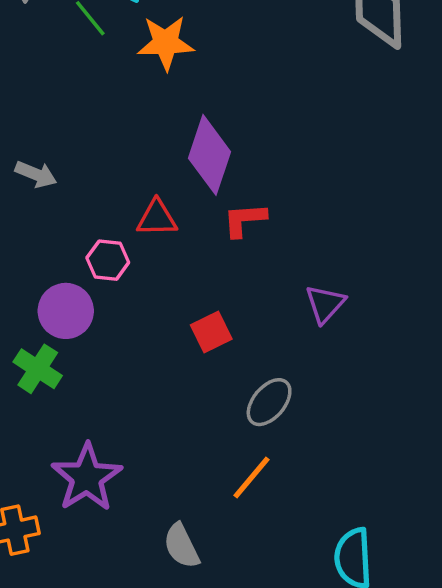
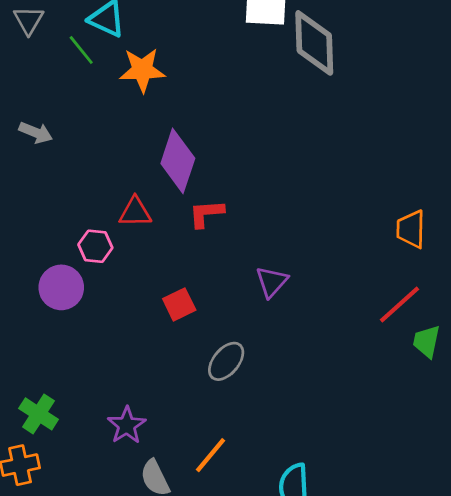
gray arrow: (36, 174) -> (36, 133), moved
green cross: (38, 369) -> (39, 414), moved
purple star: (87, 477) -> (127, 425), moved, size x0.7
orange line: (252, 477) -> (210, 455), moved

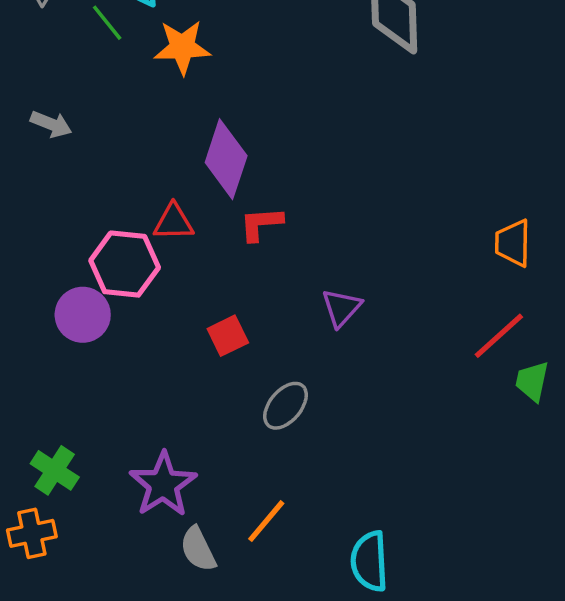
pink hexagon: (95, 246) -> (125, 264), size x1.6
purple star: (127, 425) -> (163, 484), size x1.4

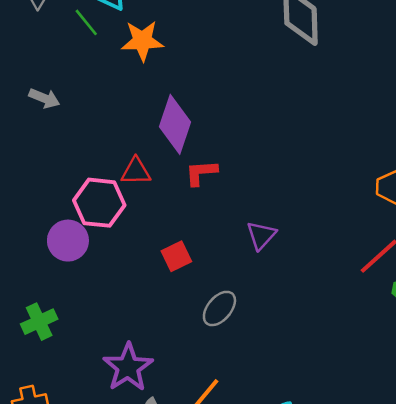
green cross: (55, 470) -> (39, 322), moved, turned 32

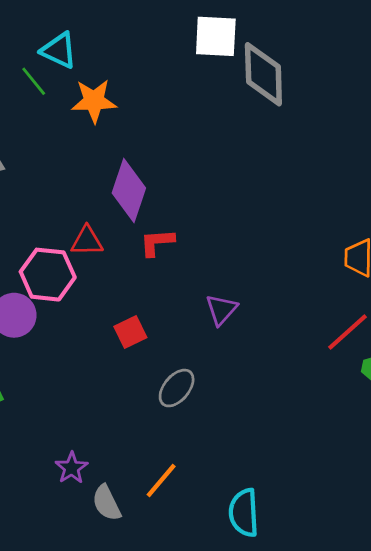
purple star: (128, 367) -> (72, 468), moved, size x0.6

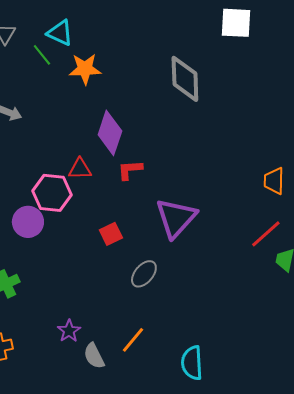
white square: (216, 36) -> (236, 23), moved
gray diamond: (263, 74) -> (185, 79), moved
purple triangle: (221, 310) -> (176, 218), size x1.8

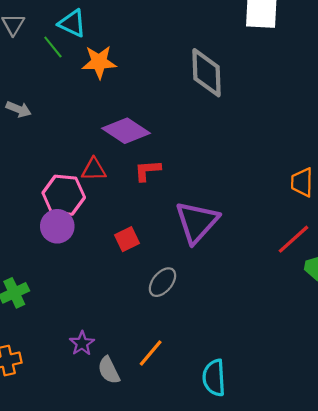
purple diamond: (110, 133) -> (126, 131), turned -75
purple circle: (28, 222) -> (57, 226), moved

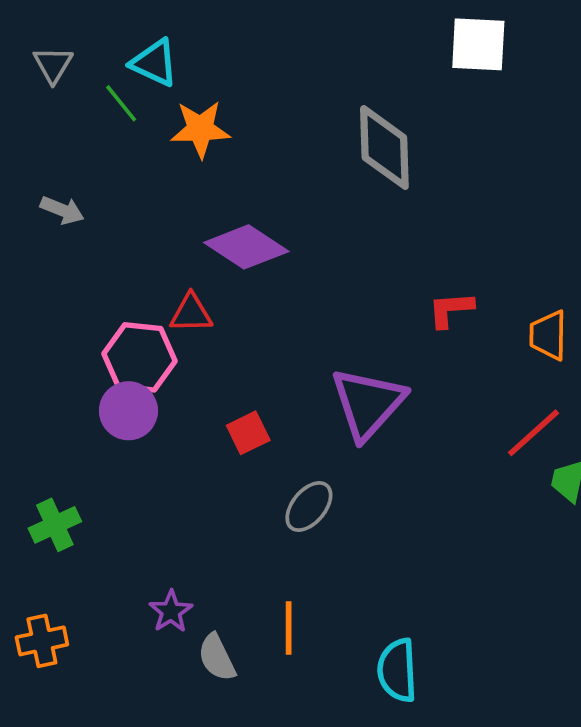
red L-shape: (147, 170) -> (451, 310), moved
orange line: (151, 353) -> (289, 628), turned -40

